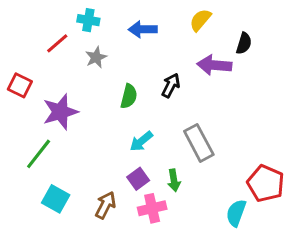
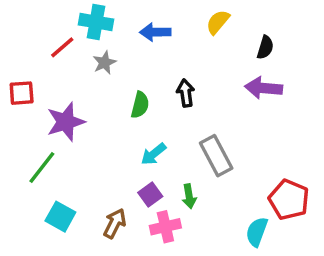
cyan cross: (88, 20) -> (96, 22), size x1.4
purple arrow: (214, 65) -> (264, 88), moved
red square: (20, 85) -> (22, 93), turned -30
black arrow: (171, 85) -> (186, 93), turned -35

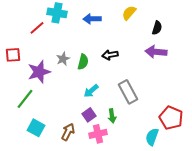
gray star: (104, 63) -> (63, 59), moved
black arrow: (186, 93) -> (110, 55), turned -91

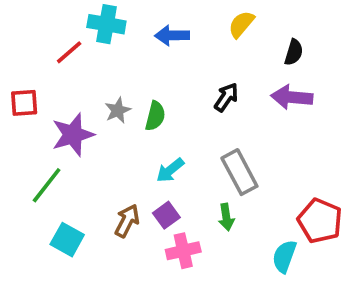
black arrow: (110, 55) -> (226, 97), moved, turned 133
green arrow: (112, 116) -> (226, 217), moved
brown arrow: (68, 132) -> (127, 221), moved

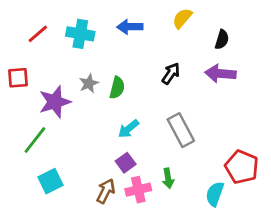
cyan cross: (106, 24) -> (80, 34), moved
red line: (69, 52) -> (38, 34), moved
green arrow: (226, 217) -> (168, 178), moved
brown arrow: (127, 221) -> (106, 191), moved
cyan square: (67, 240) -> (51, 181), turned 35

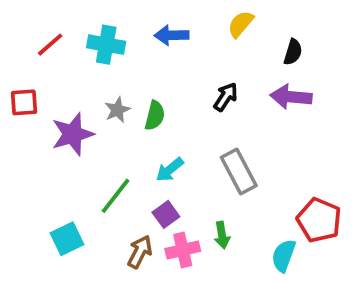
green line: (35, 140) -> (116, 196), moved

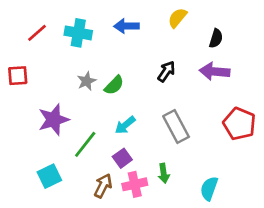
green semicircle: (155, 116) -> (114, 85), turned 30
purple star: (73, 134) -> (54, 120), moved
red pentagon: (319, 220) -> (239, 124), moved

